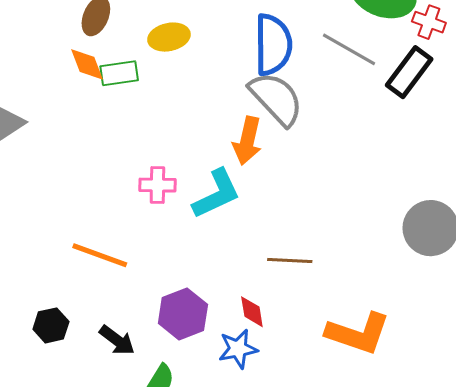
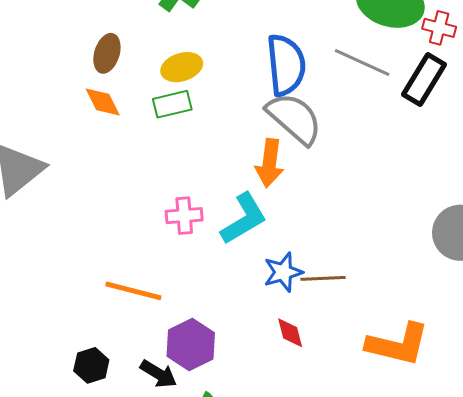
green rectangle: (119, 73) -> (172, 104), moved
purple hexagon: (183, 314) -> (191, 345), moved
blue star: (238, 349) -> (283, 272), moved

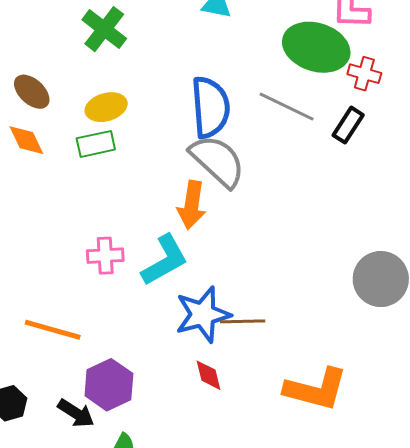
brown ellipse: (107, 53) -> (32, 92), turned -66
black rectangle: (424, 80) -> (348, 125), size x0.7
blue star: (283, 272) -> (203, 314), size x1.4

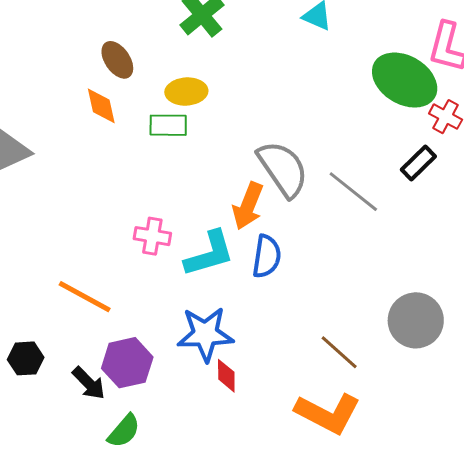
blue semicircle: (210, 107) -> (267, 256), moved, size x0.7
gray line: (287, 107) -> (353, 192), moved
blue star: (203, 314) -> (205, 334), moved
brown line: (243, 321) -> (339, 352), moved, turned 30

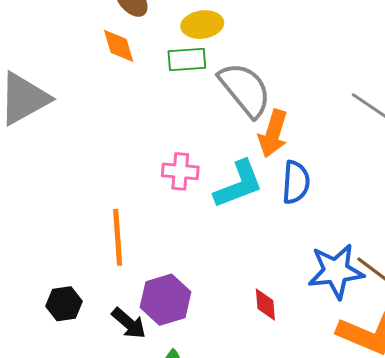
gray semicircle: (283, 169) -> (245, 90), moved
orange line: (85, 297) -> (118, 237), turned 62
blue star: (205, 334) -> (336, 271), moved

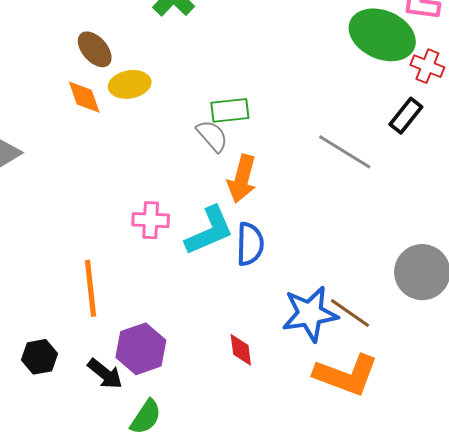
yellow ellipse: (202, 25) -> (130, 84), moved
green rectangle: (187, 60) -> (230, 110), moved
gray semicircle: (245, 90) -> (212, 136), size x0.6
blue semicircle: (296, 182) -> (250, 244), moved

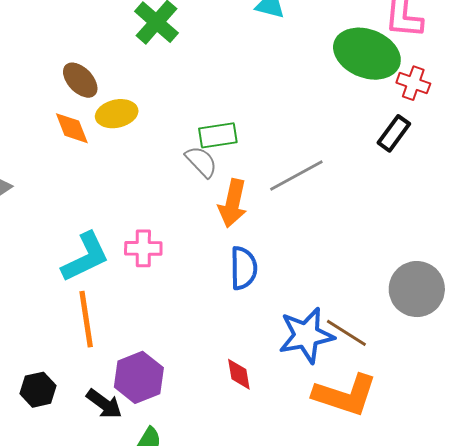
gray line: (345, 152) -> (296, 175), moved, turned -58
cyan L-shape: (209, 231) -> (85, 257), moved

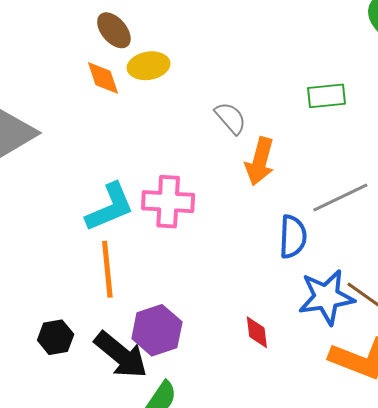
green rectangle: (218, 135) -> (326, 96), moved
gray line: (296, 175) -> (340, 198), moved
pink cross: (143, 248) -> (168, 202), size x1.4
blue semicircle: (244, 268) -> (293, 237), moved
black arrow: (104, 404) -> (121, 355), size x1.5

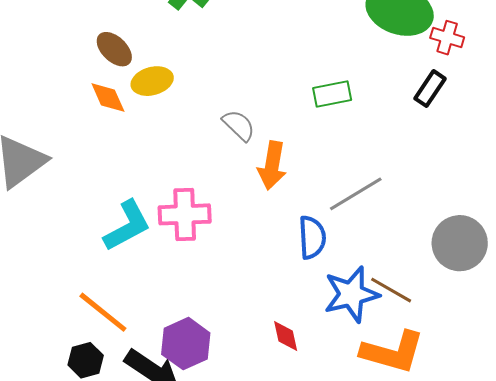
orange line: (107, 269) -> (103, 312), moved, turned -40

